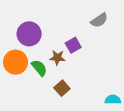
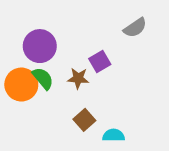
green semicircle: (39, 68) -> (43, 78), moved
cyan semicircle: (113, 99) -> (114, 135), moved

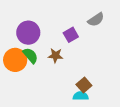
purple square: (100, 61) -> (71, 35), moved
brown square: (84, 120) -> (84, 85), moved

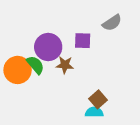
purple circle: (28, 33) -> (48, 47), moved
purple square: (71, 35) -> (83, 41), turned 32

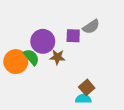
gray semicircle: (112, 23) -> (91, 27), moved

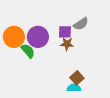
brown star: (57, 57) -> (67, 44), moved
orange circle: (16, 62) -> (14, 37), moved

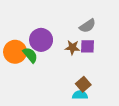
purple square: (65, 32) -> (88, 46), moved
orange circle: (14, 37) -> (15, 52), moved

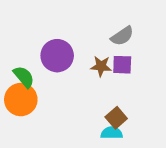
orange circle: (15, 52) -> (21, 100), moved
green semicircle: (30, 55) -> (24, 77), moved

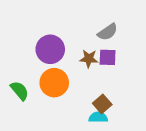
green semicircle: (24, 77) -> (20, 91), moved
orange circle: (21, 100) -> (54, 83), moved

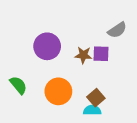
gray semicircle: (108, 32) -> (117, 30), moved
orange circle: (54, 83) -> (58, 91), moved

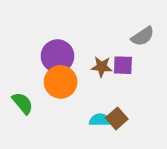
orange circle: (58, 91) -> (61, 82), moved
cyan semicircle: (92, 110) -> (100, 120), moved

